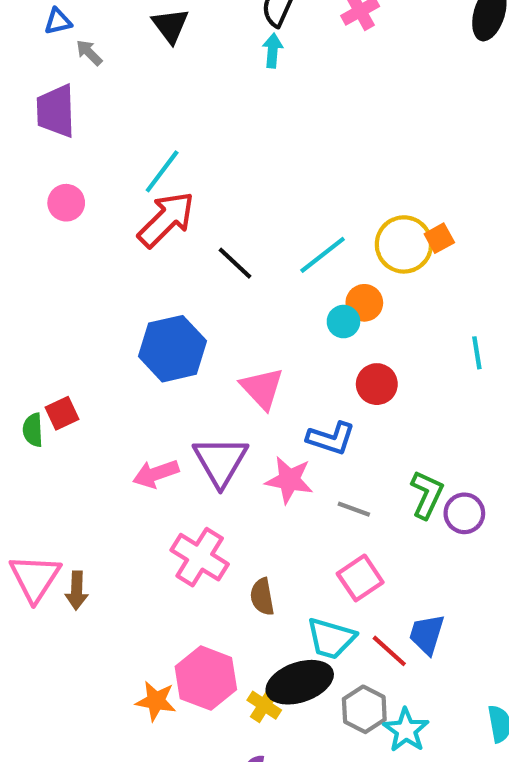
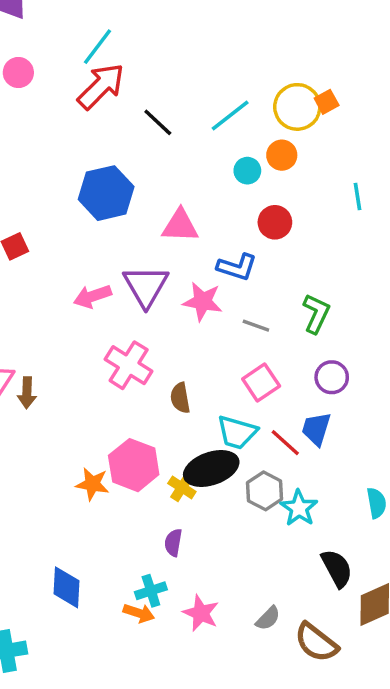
orange circle: (364, 303) -> (282, 155), moved
pink triangle: (262, 388) -> (180, 226), turned -45
purple circle: (464, 513) -> (332, 377), moved

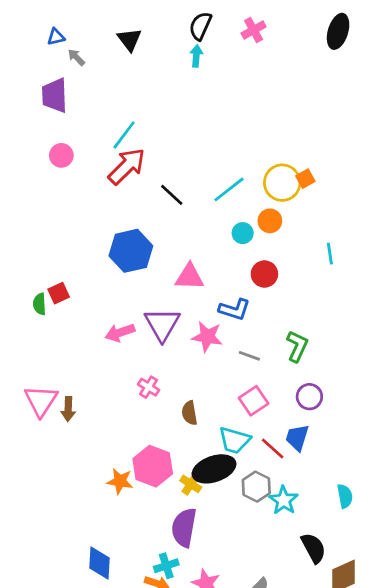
pink cross: (129, 365) -> (149, 387), size x0.6
purple semicircle: (173, 543) -> (184, 528), size x1.8

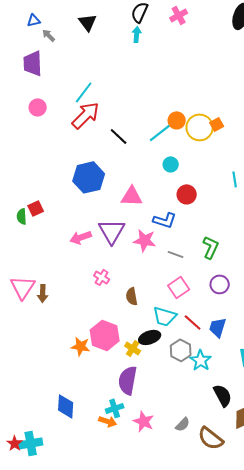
orange circle: (270, 221) -> (177, 120), moved
blue trapezoid: (297, 438) -> (218, 327), moved
black ellipse: (214, 469) -> (150, 337), size x0.7

